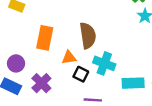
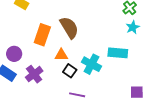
brown semicircle: (88, 36) -> (69, 28), moved, turned -30
cyan rectangle: (133, 83) -> (118, 53), moved

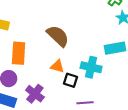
orange rectangle: (42, 35) -> (19, 53), moved
orange triangle: (61, 55) -> (57, 66), turned 32

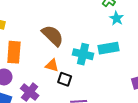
cyan cross: (91, 67) -> (83, 54), moved

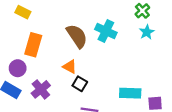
cyan rectangle: (108, 48) -> (130, 93), moved
cyan cross: (83, 54) -> (106, 31), moved

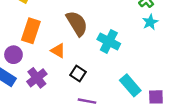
cyan cross: (106, 31) -> (109, 41), moved
orange triangle: (70, 67) -> (58, 51), moved
cyan rectangle: (130, 93) -> (130, 85), turned 45

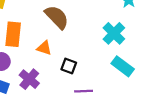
cyan cross: (109, 41) -> (114, 33), moved, turned 30

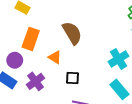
black square: (69, 66) -> (72, 78), turned -32

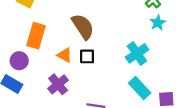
black square: (72, 78) -> (87, 56), moved
purple cross: (35, 81) -> (58, 84), moved

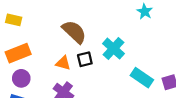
orange rectangle: (36, 36) -> (18, 53), moved, turned 65
cyan cross: (137, 53) -> (113, 49), moved

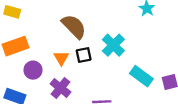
orange triangle: (63, 63) -> (61, 58), turned 42
purple circle: (21, 78) -> (33, 70), moved

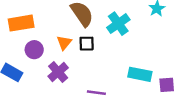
cyan cross: (113, 45) -> (118, 24), moved
cyan rectangle: (141, 76) -> (140, 74), turned -35

